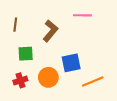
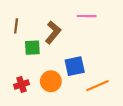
green square: (26, 54) -> (32, 48), moved

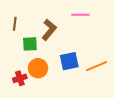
orange circle: (51, 81) -> (38, 68), moved
orange line: (98, 86) -> (97, 66), moved

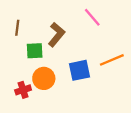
pink line: (80, 15) -> (92, 17), turned 48
orange line: (97, 66) -> (112, 60), moved

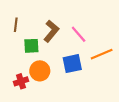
pink line: (92, 17) -> (79, 34), moved

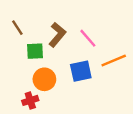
brown line: (16, 25) -> (17, 28), turned -40
red cross: (21, 81) -> (30, 100), moved

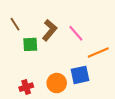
blue square: (81, 71) -> (80, 75), moved
orange circle: (44, 79) -> (57, 83), moved

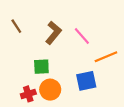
green square: (30, 44) -> (41, 67), moved
orange circle: (57, 83) -> (50, 90), moved

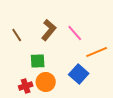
brown line: (16, 26) -> (17, 35), moved
blue square: (86, 81) -> (79, 74), turned -36

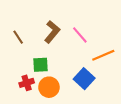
red cross: (26, 86) -> (27, 83), moved

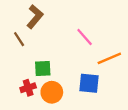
brown L-shape: (52, 32) -> (35, 17), moved
blue square: (84, 79) -> (89, 83), turned -36

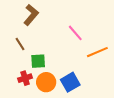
brown line: (19, 39) -> (20, 44), moved
blue square: (89, 83) -> (70, 82), moved, turned -36

